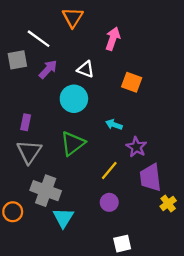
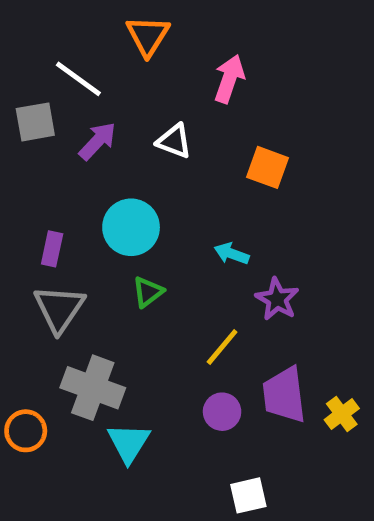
cyan circle: (74, 99) -> (131, 227), moved
green triangle: (73, 143) -> (148, 292), size x0.6
purple trapezoid: (150, 178) -> (284, 395), moved

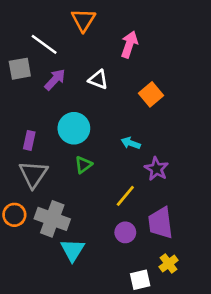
orange square: (268, 167) -> (151, 94), turned 30
yellow cross: (342, 414) -> (169, 264), moved
orange circle: (26, 431) -> (14, 215), moved

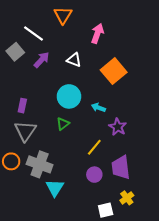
gray square: (20, 69) -> (15, 52), turned -30
orange square: (151, 94) -> (114, 71), size x1.4
cyan circle: (74, 128) -> (69, 96), moved

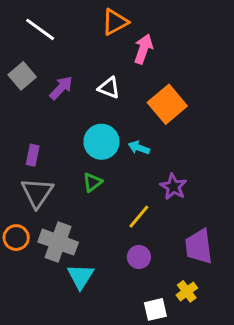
orange triangle: (63, 15) -> (115, 22), moved, turned 30
white line: (33, 33) -> (40, 29), moved
cyan arrow: (98, 108) -> (139, 148), moved
purple trapezoid: (121, 167) -> (199, 247), moved

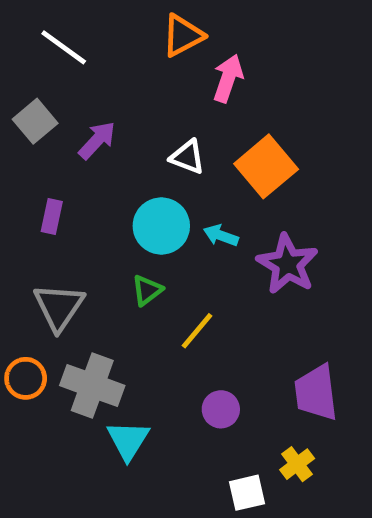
white triangle: (109, 88) -> (188, 157), moved
purple rectangle: (33, 155) -> (52, 216), moved
purple star: (173, 187) -> (288, 264), moved, size x1.4
yellow line: (139, 217) -> (197, 331), moved

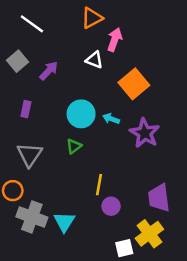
white triangle: (188, 157) -> (94, 60), moved
yellow line: (197, 331) -> (99, 185), moved, turned -30
gray cross: (92, 386) -> (32, 217), moved
yellow cross: (297, 464) -> (149, 234), size x1.6

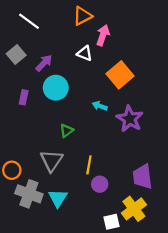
cyan circle: (81, 114) -> (56, 88), moved
gray triangle: (30, 155) -> (51, 161), moved

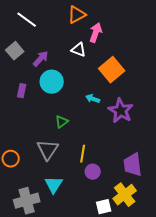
gray cross: (29, 194) -> (27, 201), moved, turned -35

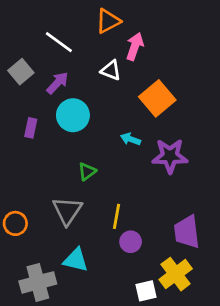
white line: (27, 20) -> (59, 42), moved
purple star: (121, 111) -> (170, 156), turned -30
cyan triangle: (54, 185) -> (76, 260), turned -48

